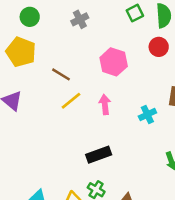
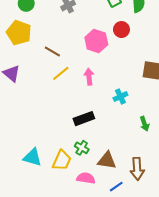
red circle: (159, 47) -> (121, 30), moved
cyan cross: (147, 115) -> (120, 97), moved

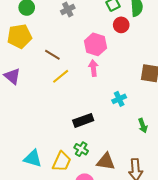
red circle: (121, 30) -> (121, 25), moved
yellow pentagon: (19, 33) -> (20, 36), turned -30
pink arrow: (89, 77) -> (93, 68), moved

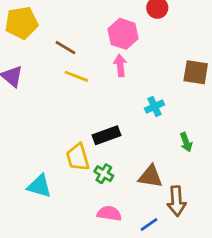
yellow line: (61, 76) -> (76, 76), turned 60
yellow trapezoid: (62, 162) -> (78, 157), moved, turned 140
brown triangle: (106, 162) -> (150, 176), moved

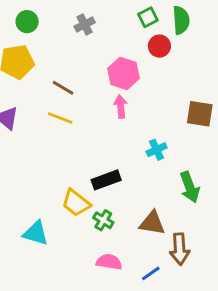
yellow line: (76, 76) -> (60, 118), moved
green arrow: (186, 142) -> (190, 187), size x1.5
yellow trapezoid: (78, 157) -> (76, 203), turned -36

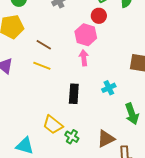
red circle: (159, 46) -> (99, 16), moved
black rectangle: (106, 180) -> (74, 94), moved, turned -66
brown triangle: (152, 223) -> (106, 139), turned -36

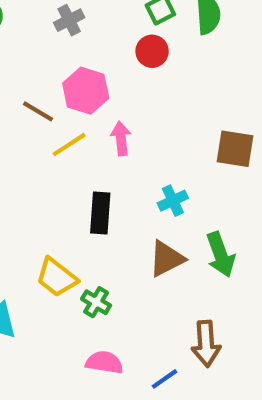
pink hexagon: (86, 35) -> (86, 91), moved
yellow line: (42, 66) -> (69, 145), moved, turned -54
brown triangle: (106, 139) -> (167, 259), moved

